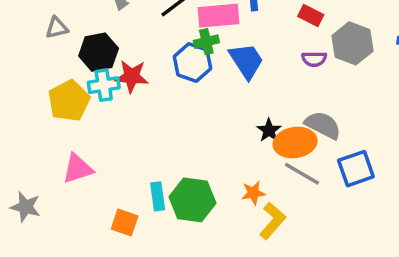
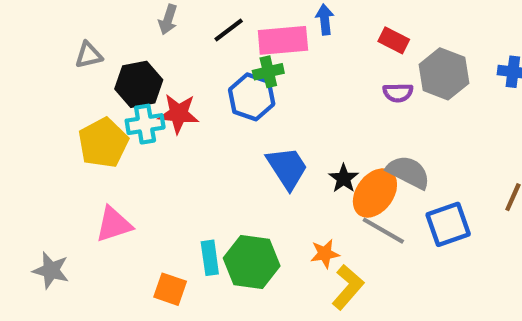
blue trapezoid: (246, 61) -> (287, 168), moved
orange ellipse: (295, 143) -> (375, 193), turned -45

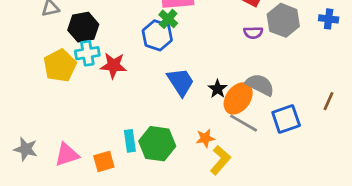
green cross: (268, 72) -> (168, 19), turned -36
red star: (178, 114) -> (113, 66), moved
pink triangle: (114, 224) -> (67, 155), moved
orange square: (170, 289) -> (104, 161), turned -35

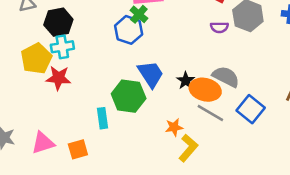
red star: (113, 66) -> (58, 78), moved
orange ellipse: (238, 98) -> (205, 90), turned 68
blue square: (286, 119) -> (251, 109), turned -32
cyan rectangle: (130, 141) -> (103, 118), moved
green hexagon: (157, 144) -> (129, 96), moved

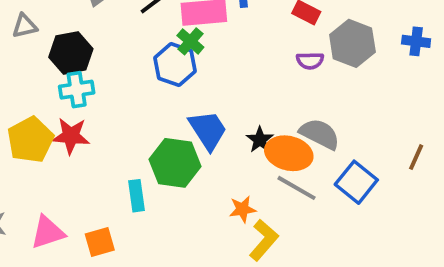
yellow pentagon: (36, 58) -> (30, 140), moved

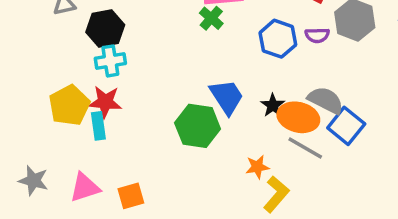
blue hexagon: (175, 65) -> (278, 39), moved
blue square: (356, 182) -> (346, 126), moved
cyan rectangle: (136, 196) -> (98, 126), moved

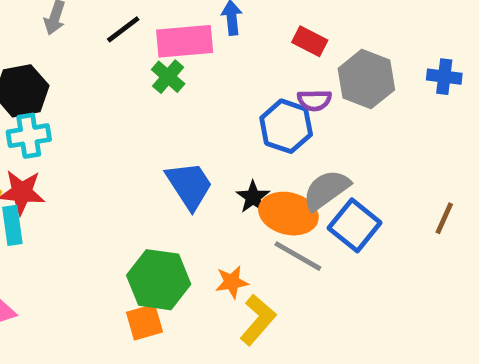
blue hexagon: (278, 39) -> (286, 126), moved
gray semicircle: (326, 100) -> (326, 190), turned -63
green hexagon: (198, 126) -> (159, 280), moved
orange square: (131, 196) -> (144, 322), moved

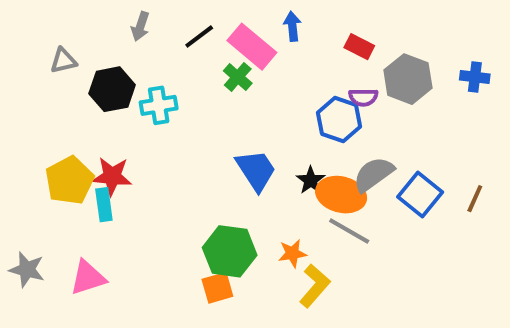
pink rectangle: (185, 41) -> (252, 47), turned 45
cyan cross: (29, 136) -> (159, 105), moved
blue square: (355, 225) -> (420, 195), moved

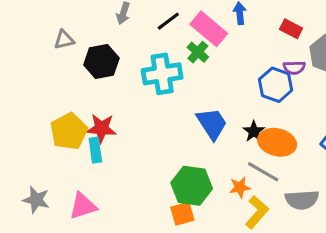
cyan cross: (159, 105) -> (162, 74), moved, size x1.4
gray semicircle: (374, 174) -> (302, 200), moved, turned -148
gray line: (349, 231) -> (263, 172), moved

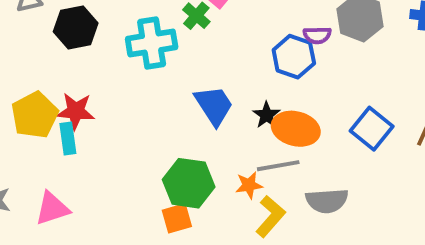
gray line: (263, 172) -> (278, 166), turned -40

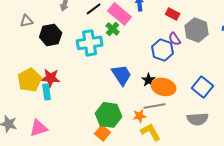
purple semicircle: (317, 35) -> (175, 39), turned 56
gray semicircle: (327, 201) -> (198, 119), moved
yellow L-shape: (270, 216) -> (151, 132), turned -70
orange square: (177, 218) -> (103, 133), turned -35

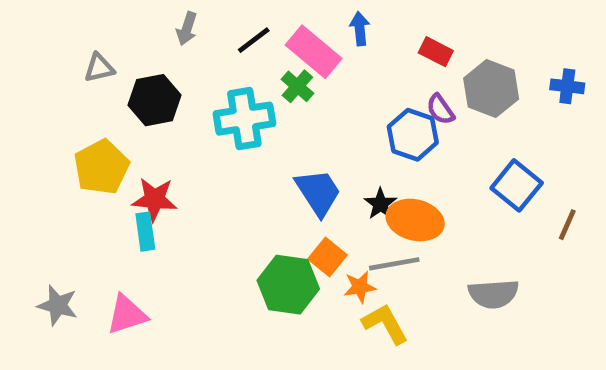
yellow pentagon: (30, 80) -> (101, 167), moved
blue square: (203, 87) -> (517, 185), moved
orange square: (103, 133) -> (327, 257), moved

